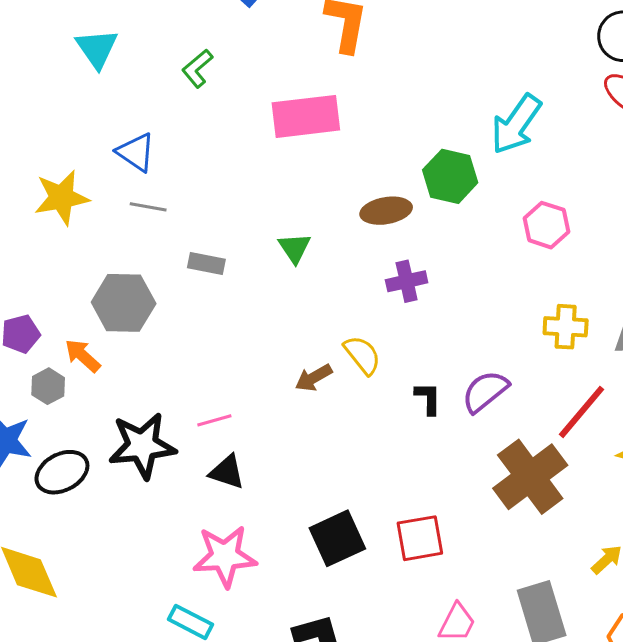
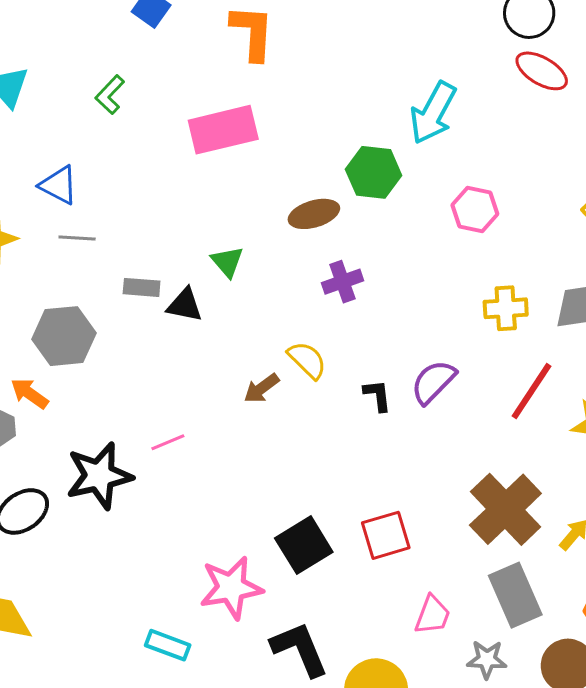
black triangle: (227, 472) -> (185, 305), moved
brown cross: (530, 477) -> (505, 509), moved
pink star: (225, 556) -> (231, 588), moved

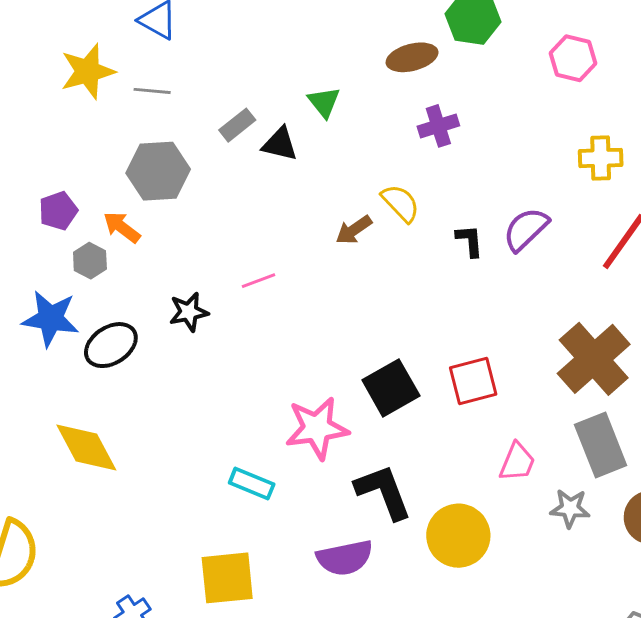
gray line: (77, 238) -> (152, 91), moved
gray rectangle: (142, 287) -> (237, 125), turned -45
black star: (99, 476) -> (189, 312), size x0.6

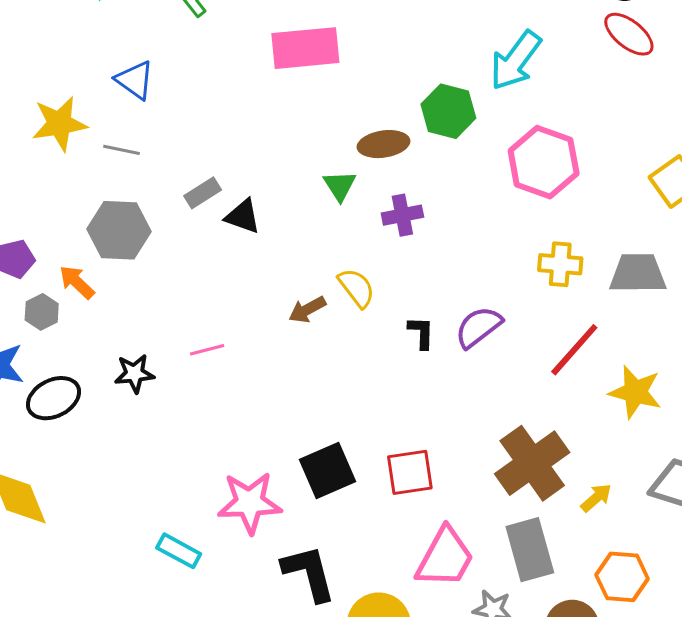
pink hexagon: (573, 58) -> (544, 162), size x1.5
green triangle: (324, 102) -> (340, 186), moved
pink trapezoid: (517, 462) -> (445, 558), size x1.6

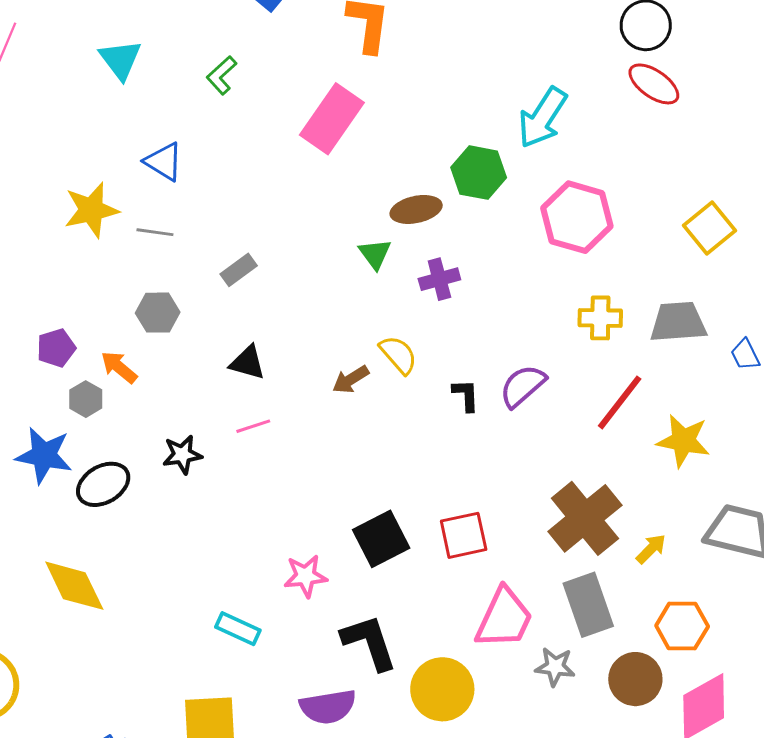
pink rectangle: (305, 48) -> (332, 119), turned -46
black triangle: (243, 216) -> (248, 363), moved
gray hexagon: (119, 230) -> (158, 313), size x0.7
pink star: (250, 503) -> (306, 576), size x0.7

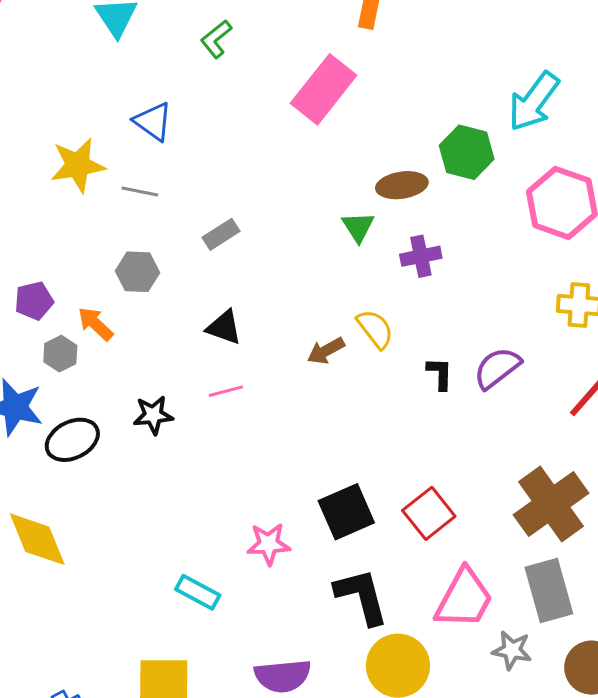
red square: (464, 535) -> (429, 513), turned -30
black L-shape: (369, 642) -> (362, 596), moved

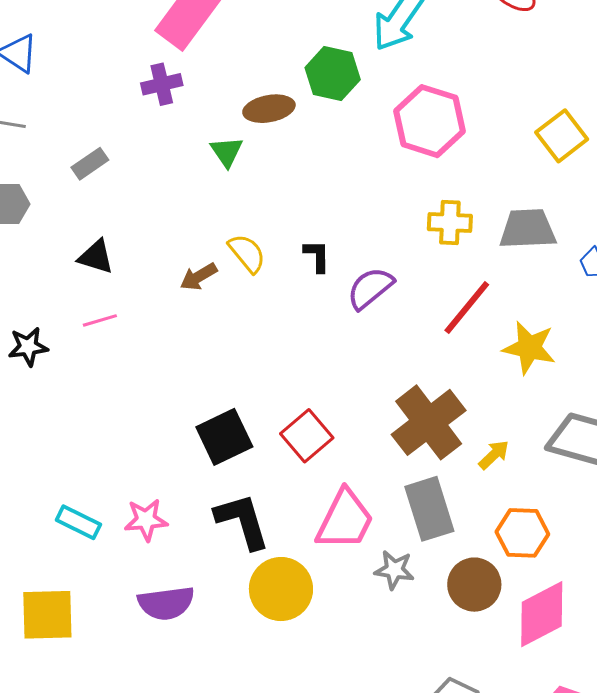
purple cross: (421, 256) -> (162, 84), moved
black L-shape: (440, 374) -> (317, 256), moved
pink star: (269, 544) -> (146, 520), moved

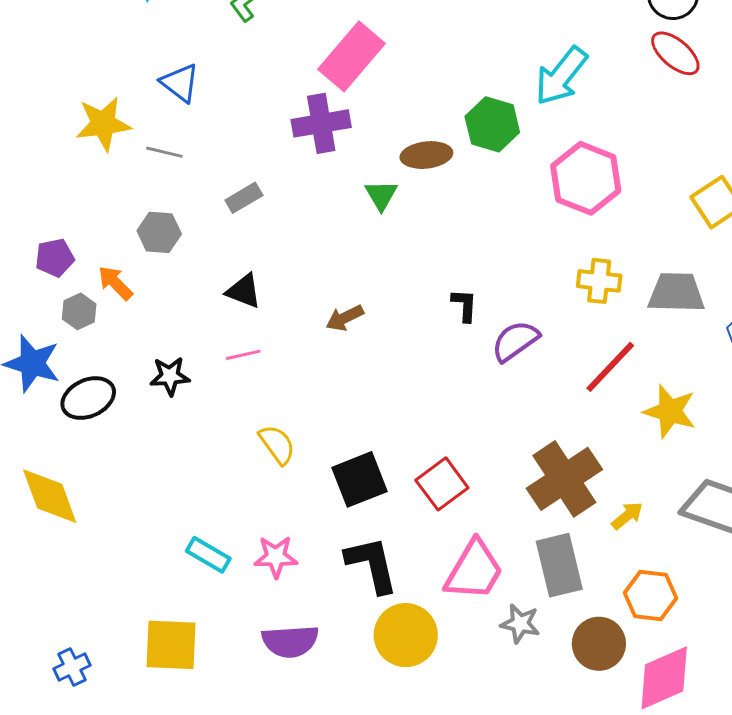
purple cross: (162, 84) -> (321, 123), size x1.4
yellow semicircle: (247, 253) -> (277, 445), moved

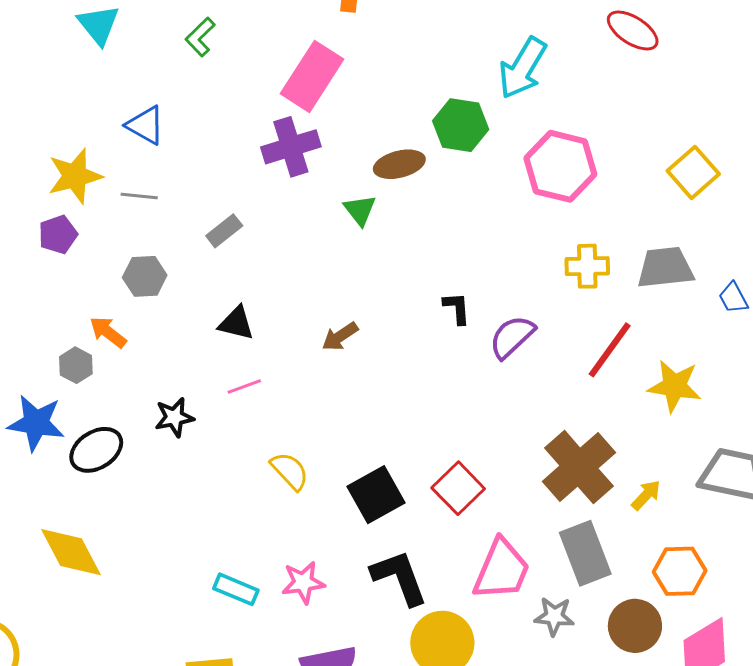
purple pentagon: (55, 258) -> (58, 235), moved

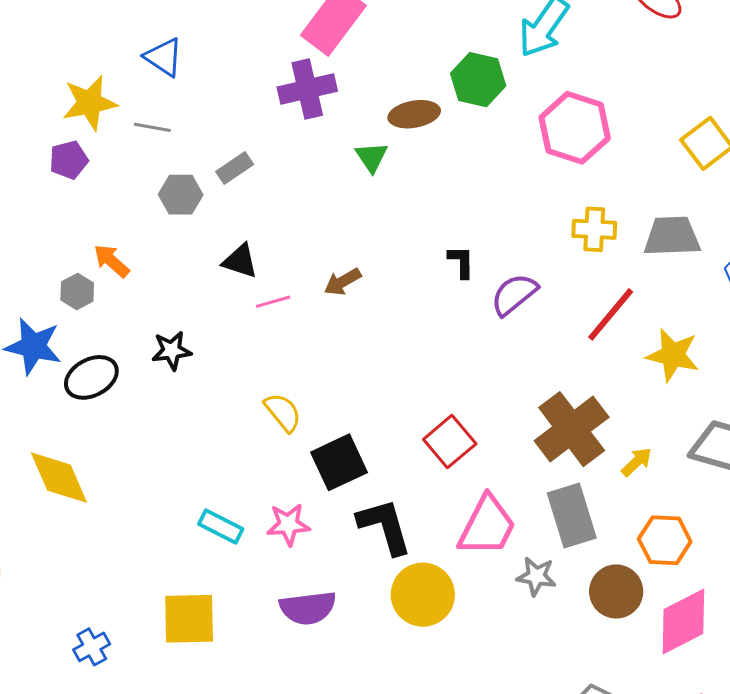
gray hexagon: (145, 276) -> (181, 195), moved
pink line: (244, 386) -> (273, 302), moved
black square: (376, 495) -> (339, 462), moved

